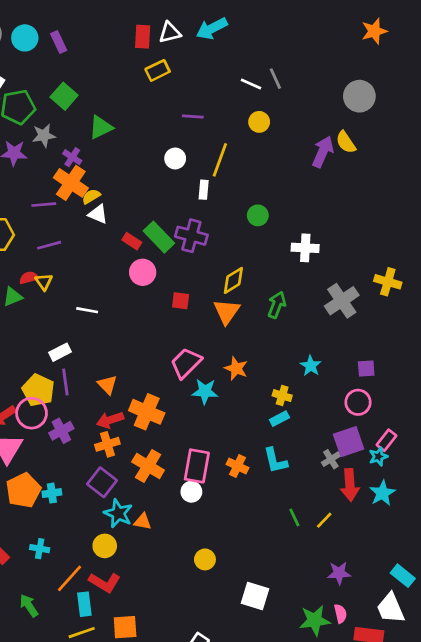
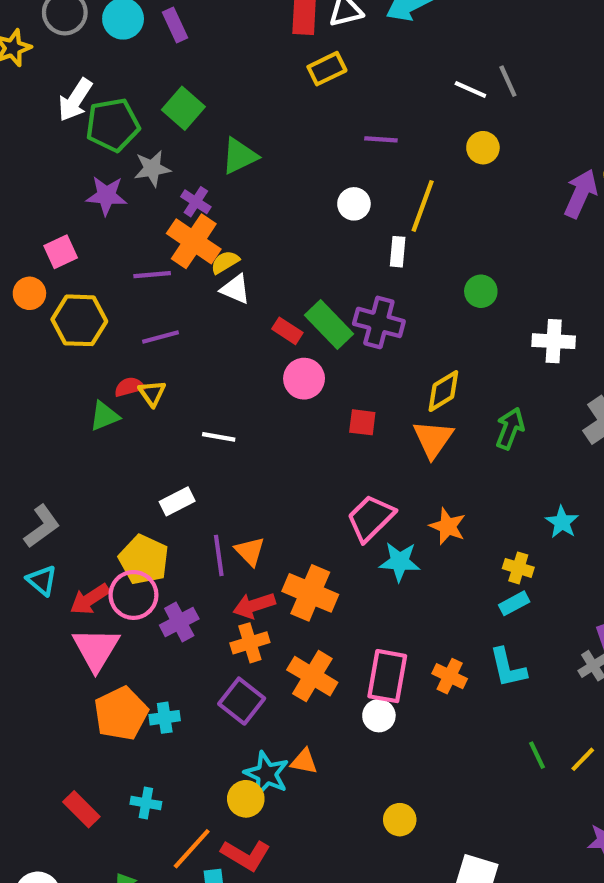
purple line: (65, 382) -> (219, 555), moved
cyan star: (118, 513) -> (267, 774), moved

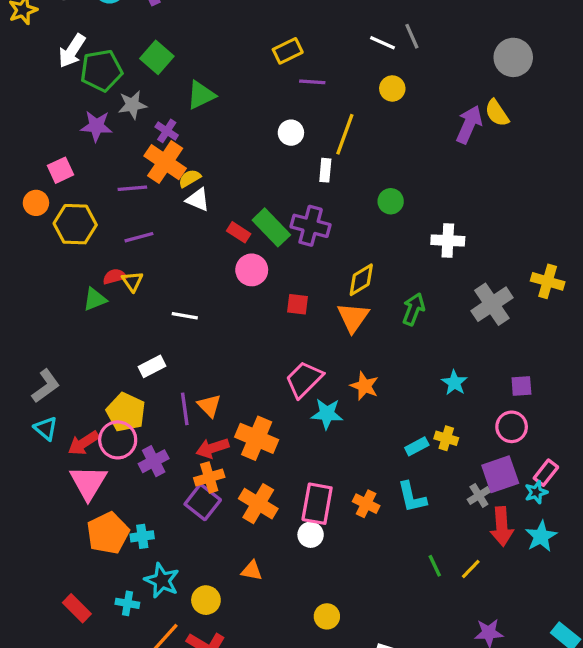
yellow rectangle: (327, 69) -> (288, 51), moved
yellow cross: (518, 568) -> (446, 438), moved
purple square: (242, 701) -> (203, 502), moved
cyan star: (267, 774) -> (162, 580), moved

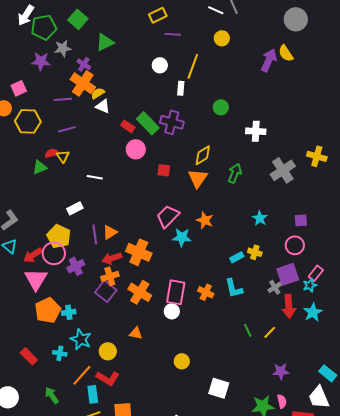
orange triangle: (209, 406) -> (110, 232), turned 42

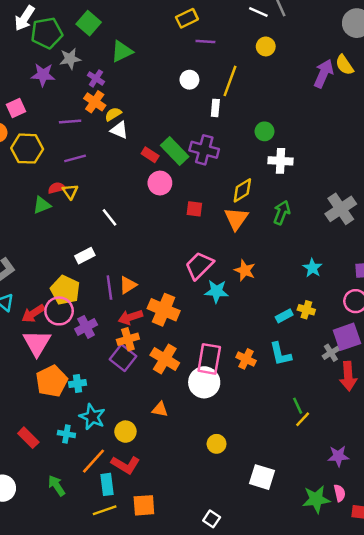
orange cross: (83, 83) -> (95, 102), size x0.7
white cross: (256, 131) -> (280, 161), moved
white line: (95, 177) -> (109, 217), turned 42
white circle: (172, 311) -> (204, 382), size x1.6
yellow line: (270, 332) -> (303, 419), moved

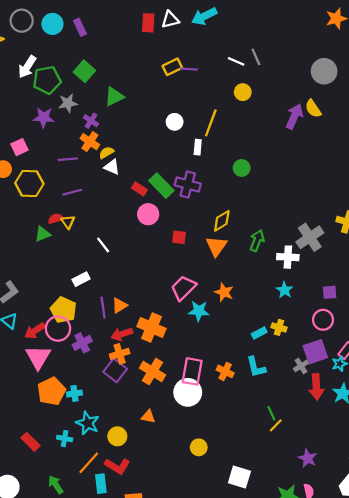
purple line: (205, 42) -> (189, 69), moved
white cross: (280, 161) -> (288, 257), moved
purple star: (338, 456) -> (308, 458), turned 30

